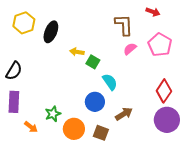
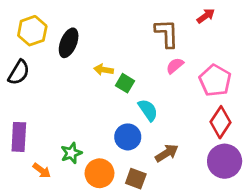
red arrow: (153, 12) -> (206, 16), turned -56
pink pentagon: (160, 45) -> (215, 80), moved
black semicircle: (14, 71) -> (19, 72), moved

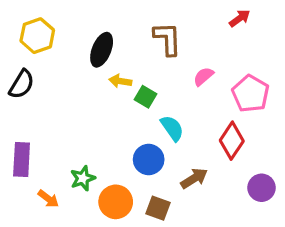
brown L-shape: (167, 33) -> (167, 39), moved
black ellipse: (69, 43) -> (102, 50), moved
red diamond: (221, 122) -> (232, 141), moved
purple circle: (225, 161) -> (262, 188), size x0.7

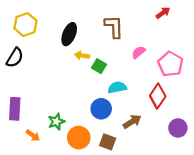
cyan semicircle: (172, 128) -> (117, 87), turned -66

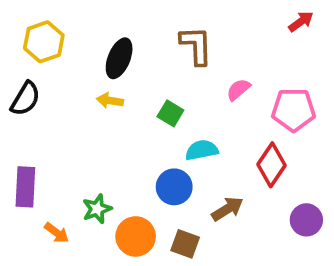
red arrow: (163, 13) -> (301, 22), moved
yellow arrow: (82, 55) -> (110, 101), moved
pink pentagon: (170, 64) -> (294, 110), turned -30

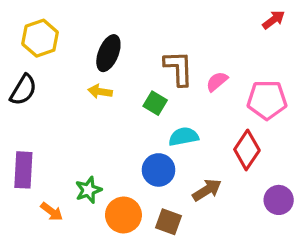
brown L-shape: (196, 45) -> (179, 68), moved

